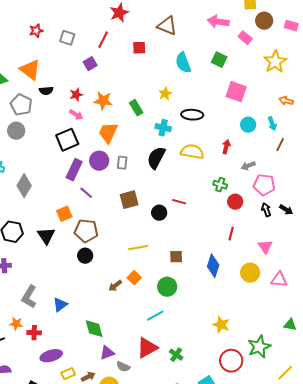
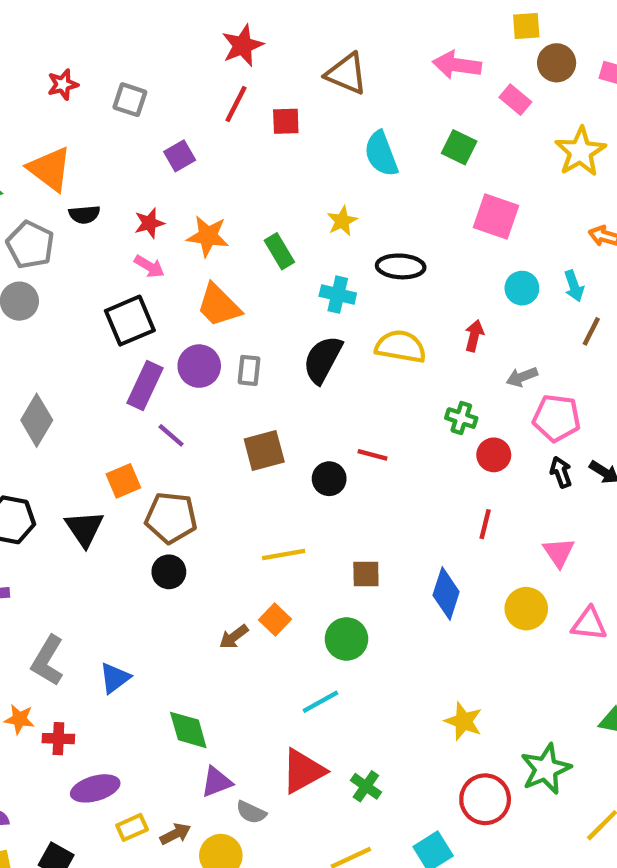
red line: (103, 40) -> (236, 104), moved
orange trapezoid: (108, 133) -> (219, 305), turned -70

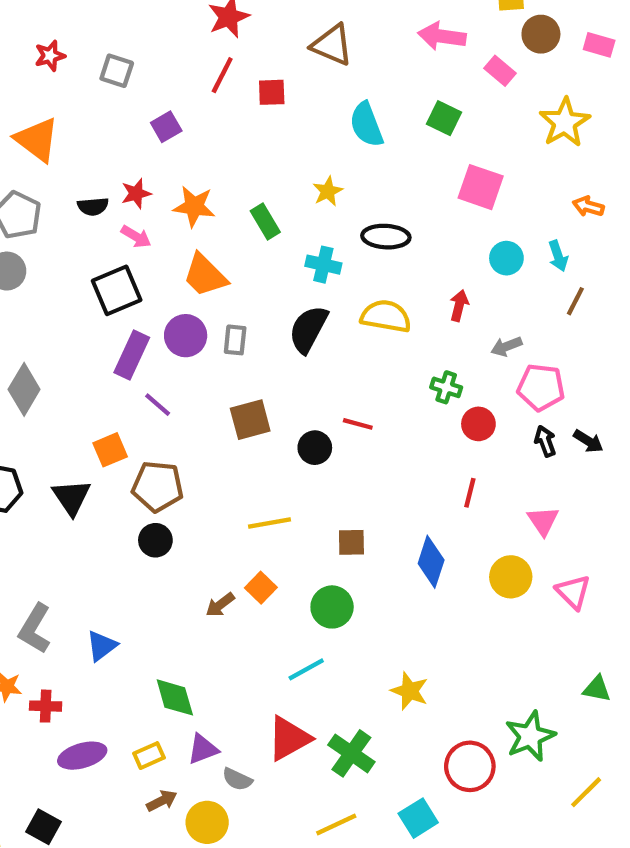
black semicircle: (84, 214) -> (93, 206), moved
pink triangle: (589, 624) -> (573, 592), turned 39
yellow star: (463, 721) -> (410, 691), moved
green cross: (366, 786) -> (351, 753), size x1.5
yellow rectangle: (132, 827) -> (149, 756), moved

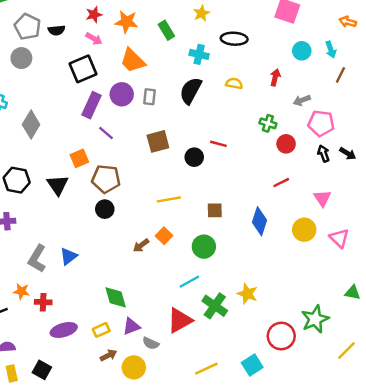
black semicircle: (93, 206) -> (56, 30), moved
yellow semicircle: (386, 316) -> (234, 83), size x0.6
red line: (470, 493) -> (281, 183), turned 49
blue triangle: (102, 646) -> (69, 256), moved
green cross: (351, 753) -> (215, 306), moved

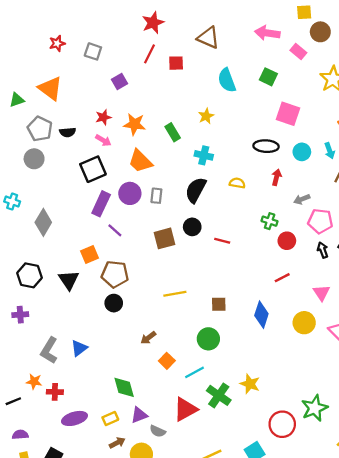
black ellipse: (234, 39) -> (266, 146), moved
black circle: (194, 157) -> (192, 227), moved
orange square: (164, 236) -> (167, 361), moved

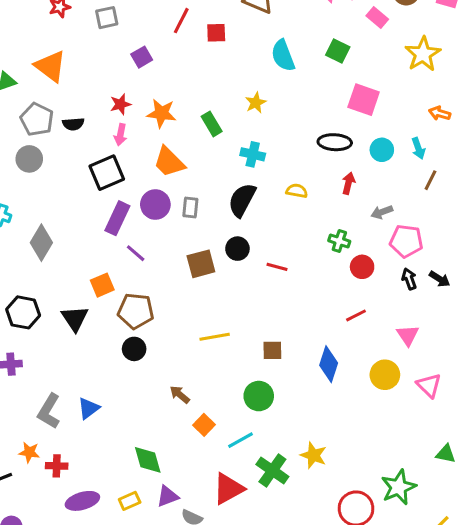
gray square: (93, 51) -> (107, 18), turned -30
pink arrow: (103, 140) -> (120, 135), turned 70
brown arrow: (148, 338) -> (180, 395), turned 77

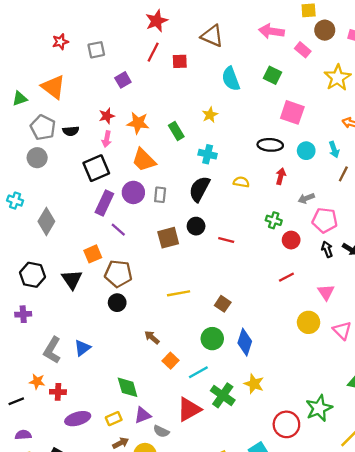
brown square: (272, 350) -> (223, 304), turned 35
blue diamond: (329, 364) -> (245, 342), moved

